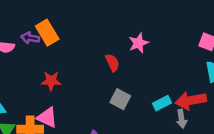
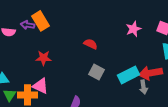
pink star: (139, 43) -> (134, 29), moved
red semicircle: (112, 63) -> (90, 44), turned -40
cyan rectangle: (162, 103) -> (128, 75), size x1.5

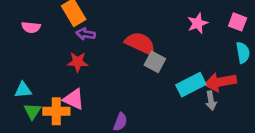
purple arrow: (28, 25) -> (86, 34), moved
red semicircle: (90, 44) -> (140, 43), size x1.6
gray square: (96, 72) -> (155, 62), moved

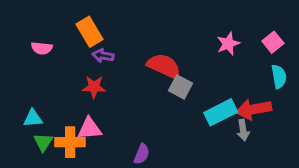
pink square: (238, 22) -> (273, 42), turned 30
pink triangle: (74, 99) -> (89, 129), turned -30

